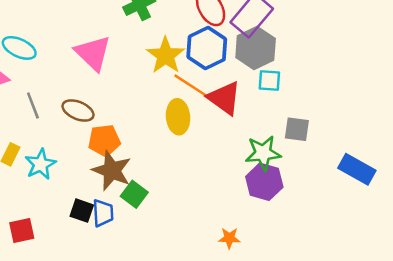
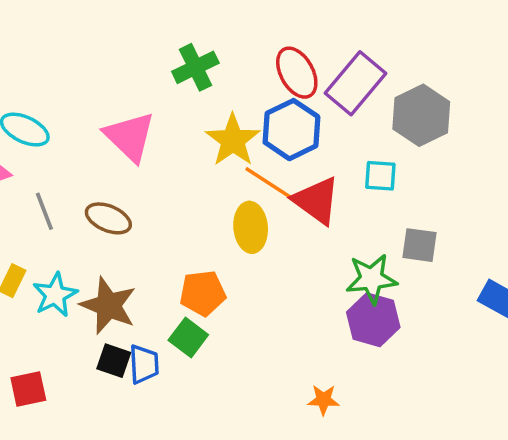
gray hexagon: (256, 48) -> (421, 115), moved
orange pentagon: (104, 141) -> (203, 293), moved
brown star: (112, 171) -> (108, 306), moved

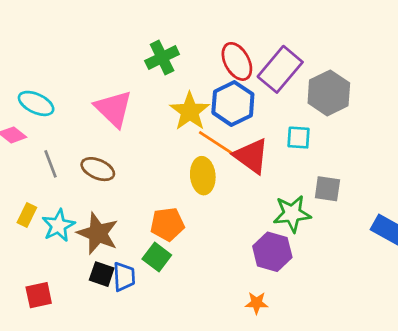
purple hexagon: (373, 320) -> (272, 252), moved

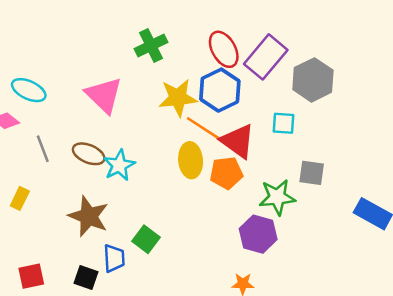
yellow star: (190, 111) -> (178, 98), turned 30
orange pentagon: (167, 224) -> (226, 173), moved
cyan star: (58, 226) -> (119, 165), moved
black square: (102, 274) -> (86, 277), moved

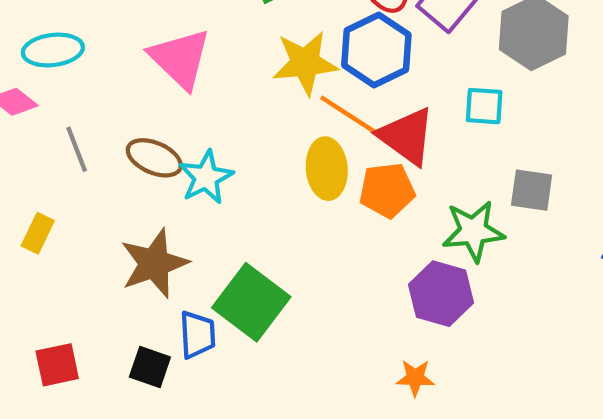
cyan ellipse: (29, 90) -> (53, 50), turned -32
brown star: (89, 216) -> (154, 263), turned 30
green square: (146, 239) -> (251, 302), size x1.6

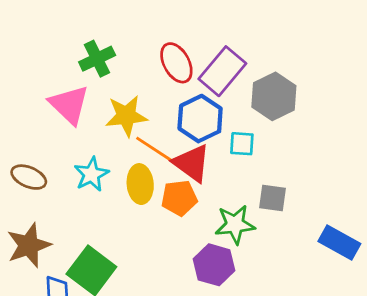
blue hexagon: (376, 50) -> (200, 119), moved
pink triangle: (180, 59) -> (69, 105), moved
cyan star: (206, 177) -> (91, 174), moved

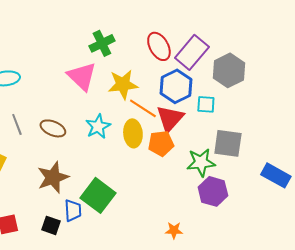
red triangle: (192, 163) -> (170, 118), turned 36
gray square: (273, 198) -> (228, 143), size x1.4
purple hexagon: (214, 265) -> (213, 191), moved

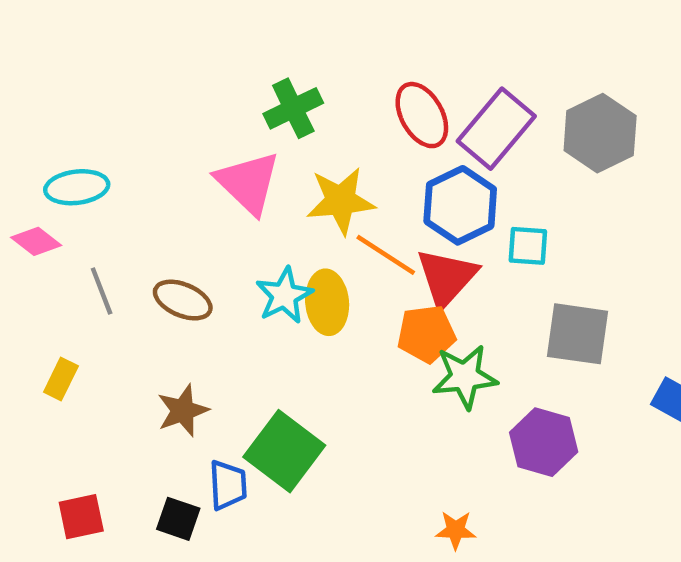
gray hexagon: (229, 70) -> (600, 133), moved
yellow ellipse: (133, 133) -> (327, 302), moved
green star: (201, 162) -> (465, 377), moved
brown star: (53, 177) -> (183, 411), size x0.7

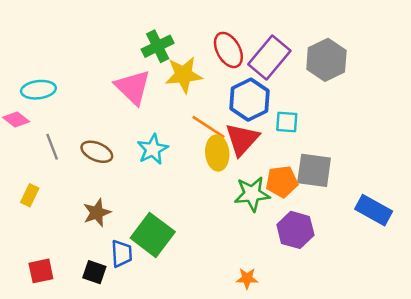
yellow star: (341, 201) -> (184, 75), moved
yellow ellipse: (327, 302) -> (217, 153), moved
orange pentagon: (426, 334) -> (282, 182), moved

